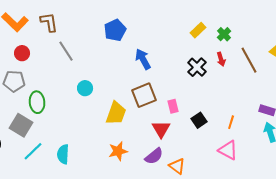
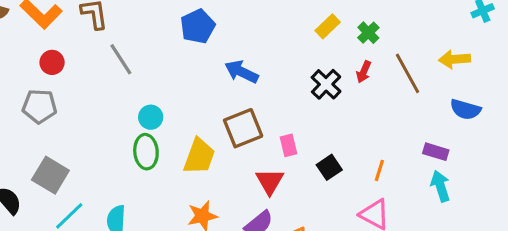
blue arrow: (143, 59) -> (242, 72), turned -35
red arrow: (221, 59) -> (364, 72), turned 40
green ellipse: (37, 102) -> (146, 152), moved

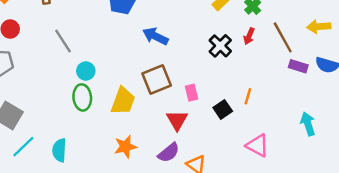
gray line: (121, 59) -> (63, 41), moved
purple rectangle: (436, 152) -> (298, 66), moved
orange line: (379, 170) -> (248, 96), moved

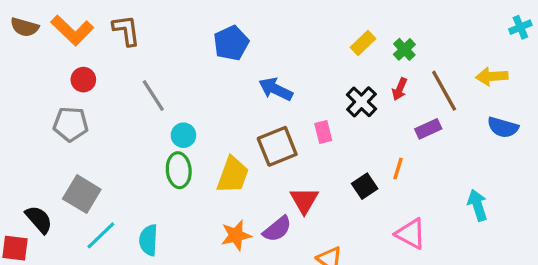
purple rectangle: (298, 66) -> (428, 129), moved, turned -42
pink rectangle: (191, 93) -> (323, 132), moved
purple semicircle: (169, 153) -> (277, 229), moved

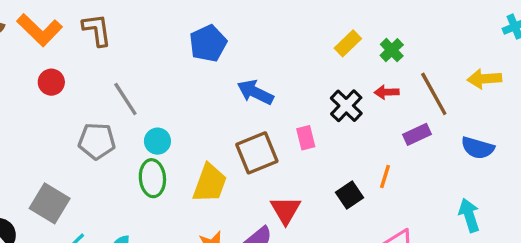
red arrow: (400, 89) -> (387, 92), turned 65
gray pentagon: (71, 124) -> (97, 141), moved
blue semicircle: (503, 127) -> (478, 148), moved

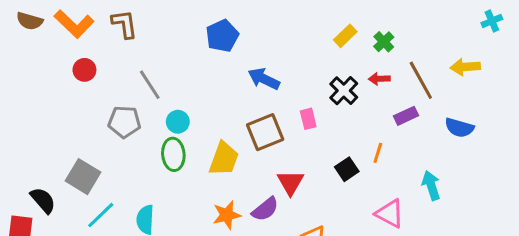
cyan arrow: (469, 215) -> (431, 185), moved

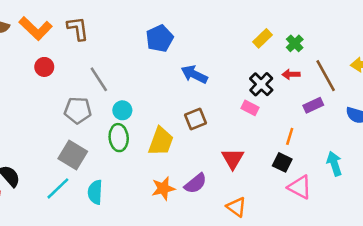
pink rectangle: (308, 119) -> (250, 108), moved, turned -49
brown square: (265, 132) -> (196, 119), size x0.7
black square: (347, 169) -> (282, 162), moved, turned -30
gray square: (83, 177) -> (73, 155), moved
red triangle: (290, 182) -> (233, 159), moved

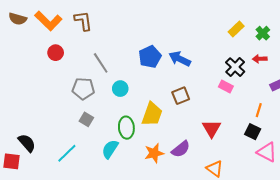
blue pentagon: (160, 38) -> (150, 57), moved
green ellipse: (119, 138) -> (126, 128), moved
gray square: (73, 155) -> (86, 119), moved, size x0.6
cyan semicircle: (95, 192) -> (110, 149), moved, turned 30

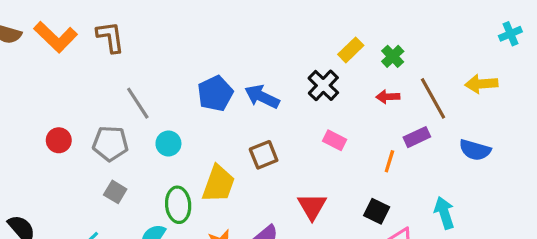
red circle: (56, 53) -> (59, 140), moved
black cross: (235, 67) -> (323, 85), moved
orange line: (259, 110) -> (389, 161), moved

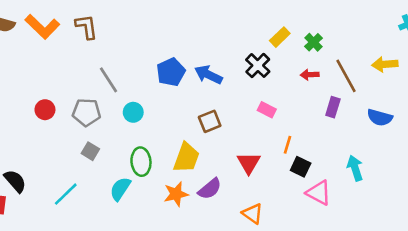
purple rectangle: (417, 137) -> (333, 107), turned -48
orange line: (389, 161) -> (288, 145), moved
yellow trapezoid: (218, 184) -> (186, 158), moved

